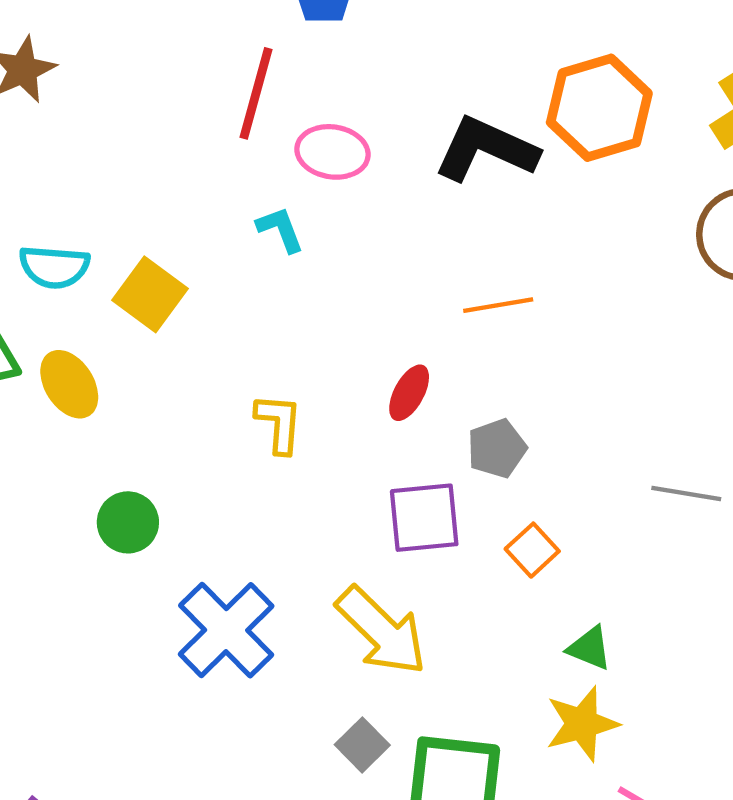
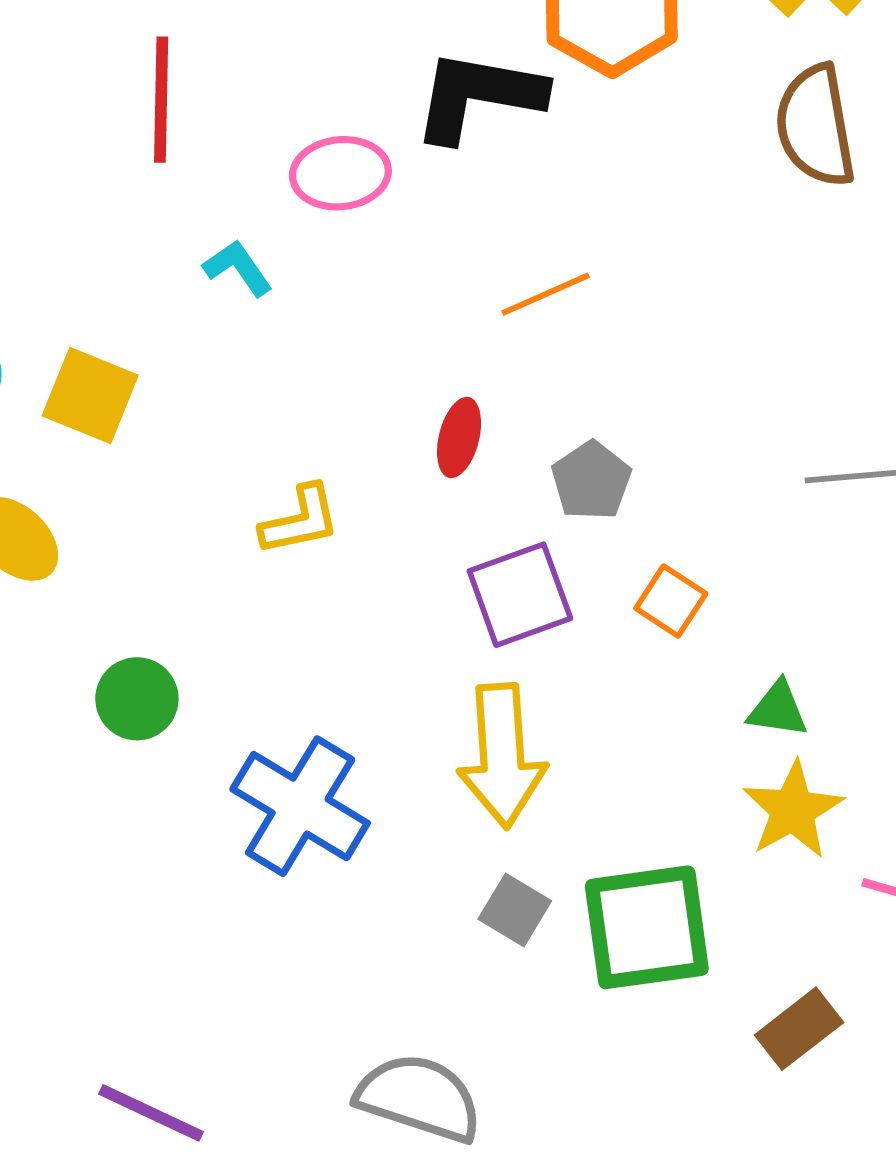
pink ellipse: (332, 152) -> (340, 173), moved
yellow L-shape: (279, 423) -> (300, 520), turned 88
yellow arrow: (381, 631) -> (502, 756), turned 56

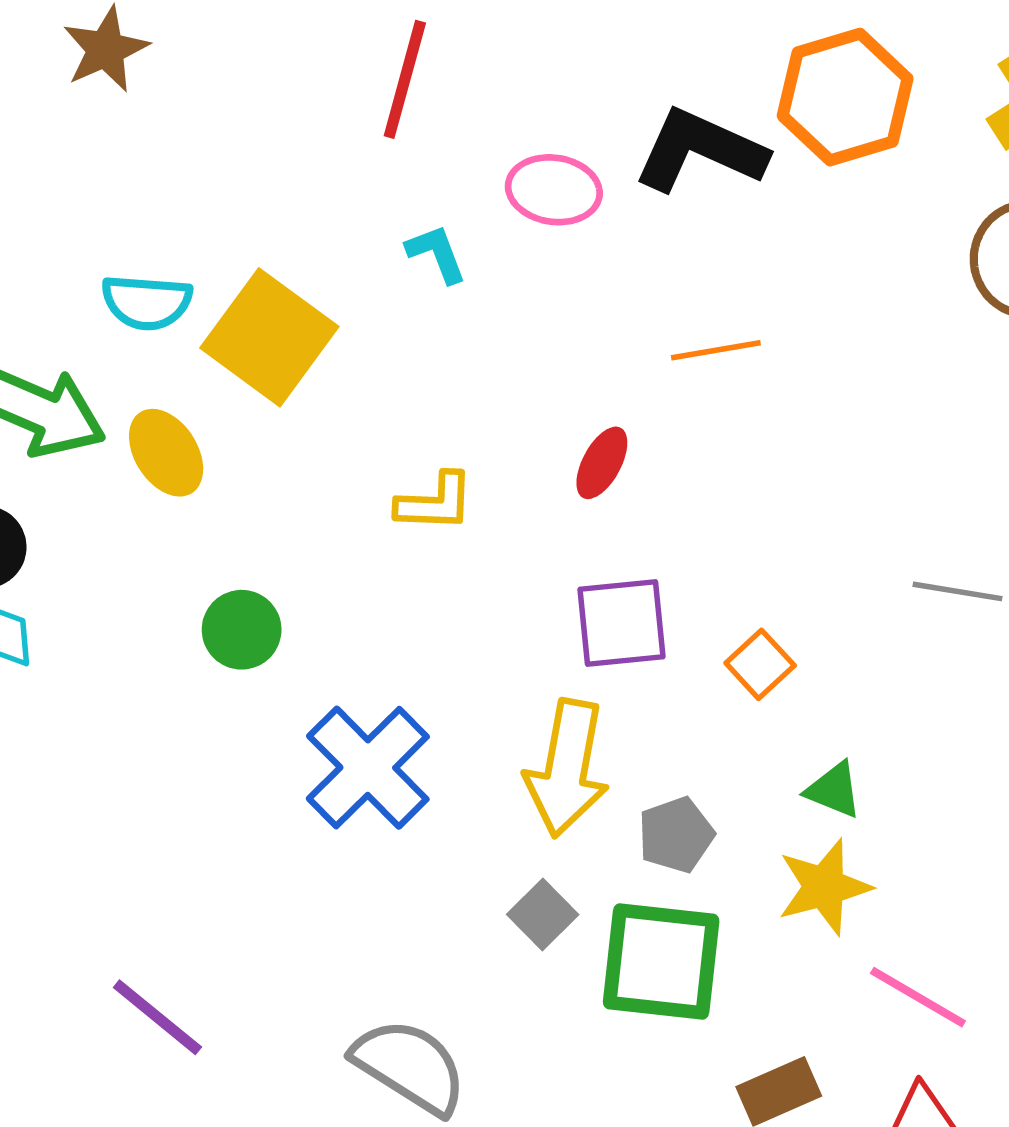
yellow square: (90, 396) -> (269, 337), size x1.4
gray pentagon: (591, 481) -> (676, 835), moved

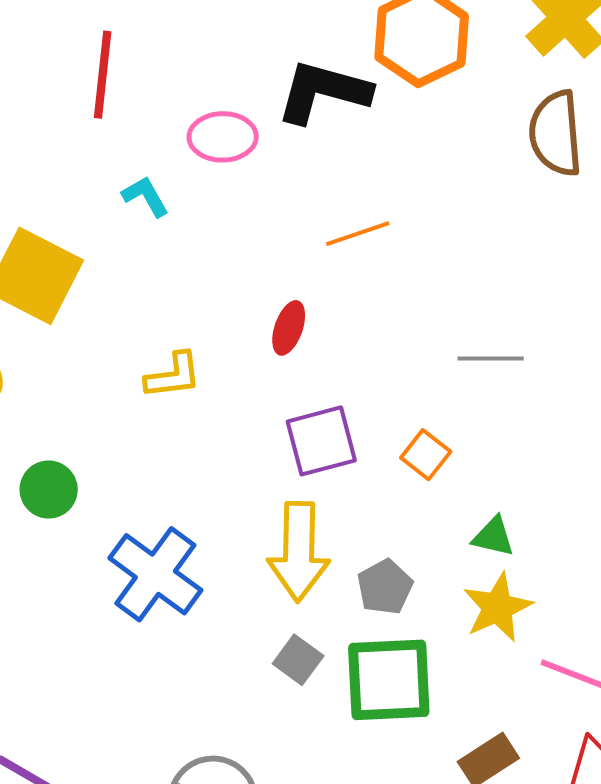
gray line: (957, 591) -> (491, 359), moved

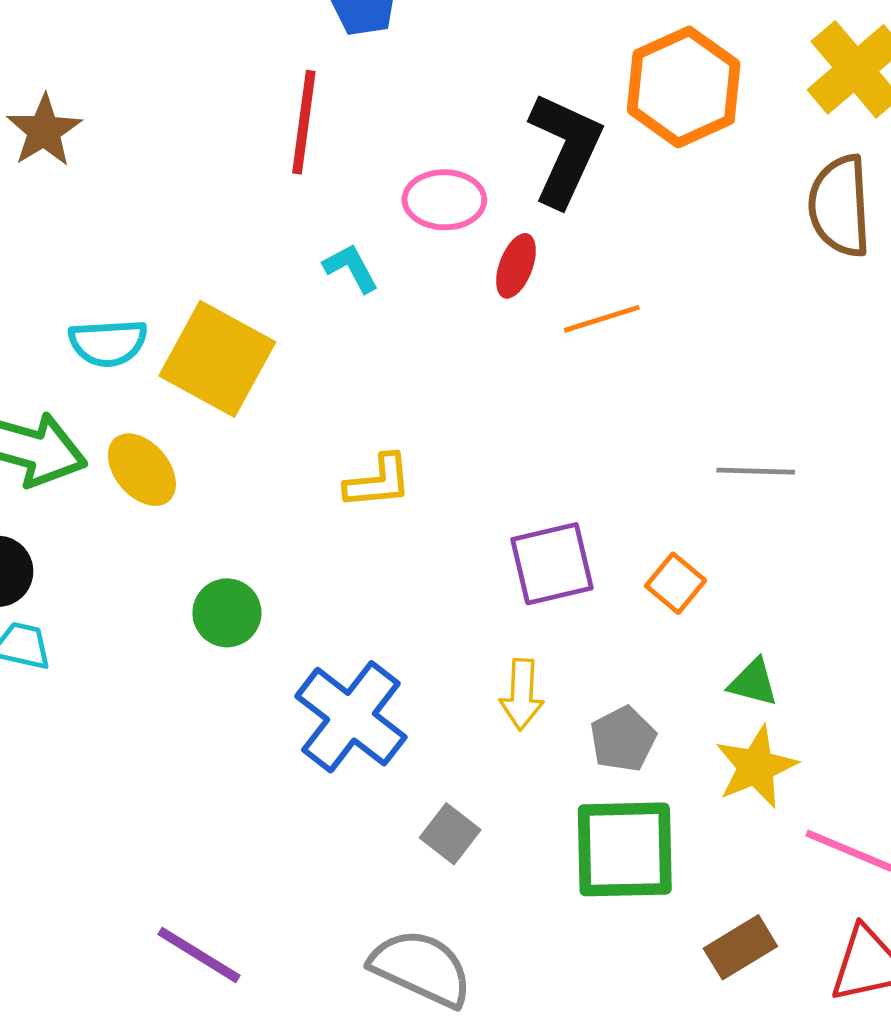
black L-shape: (323, 92) -> (565, 149), turned 98
red ellipse: (289, 328) -> (516, 266), moved
yellow arrow: (299, 552) -> (522, 694), size x0.6
gray square: (298, 660) -> (450, 834), moved

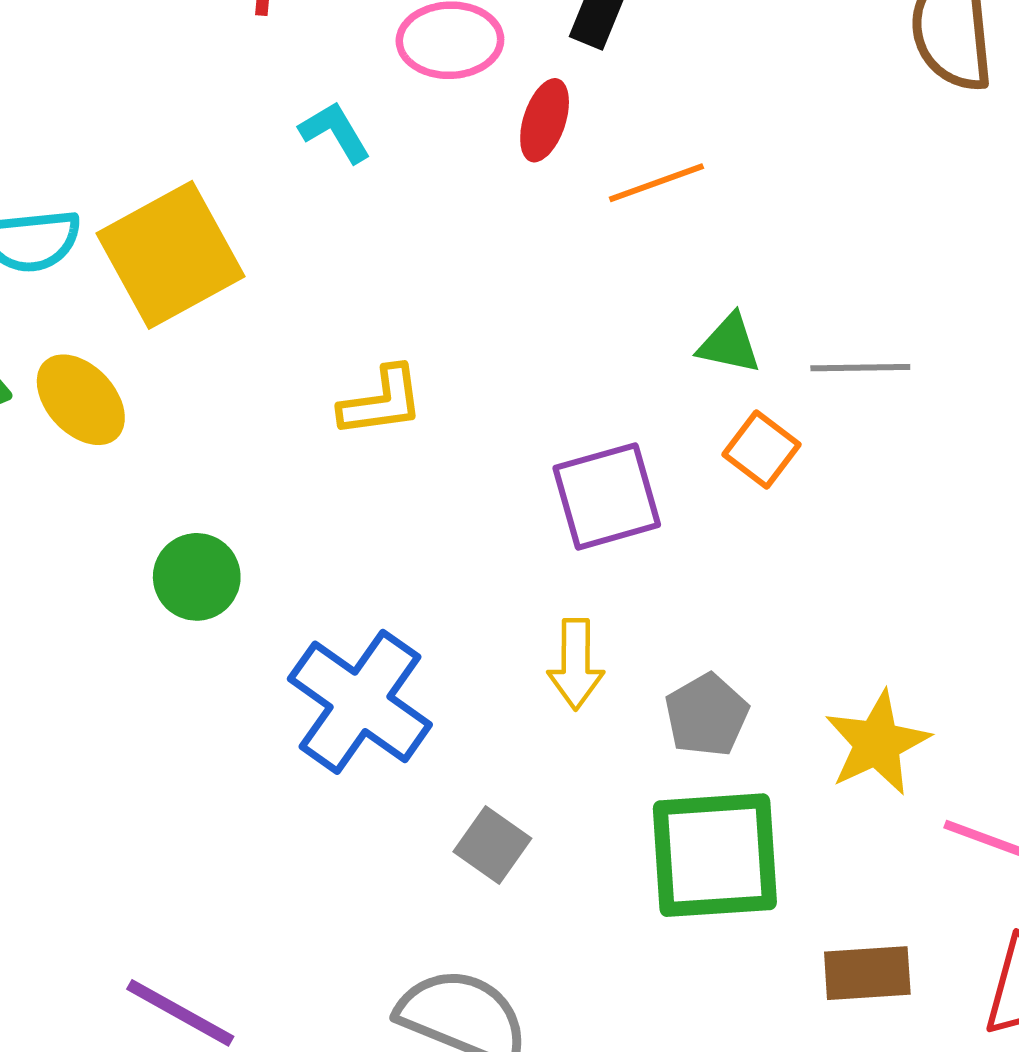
yellow square: (217, 359) -> (170, 255), turned 35
orange square: (676, 583) -> (762, 450), moved
green triangle: (753, 683) -> (729, 344), moved
brown rectangle: (740, 947) -> (867, 973), turned 30

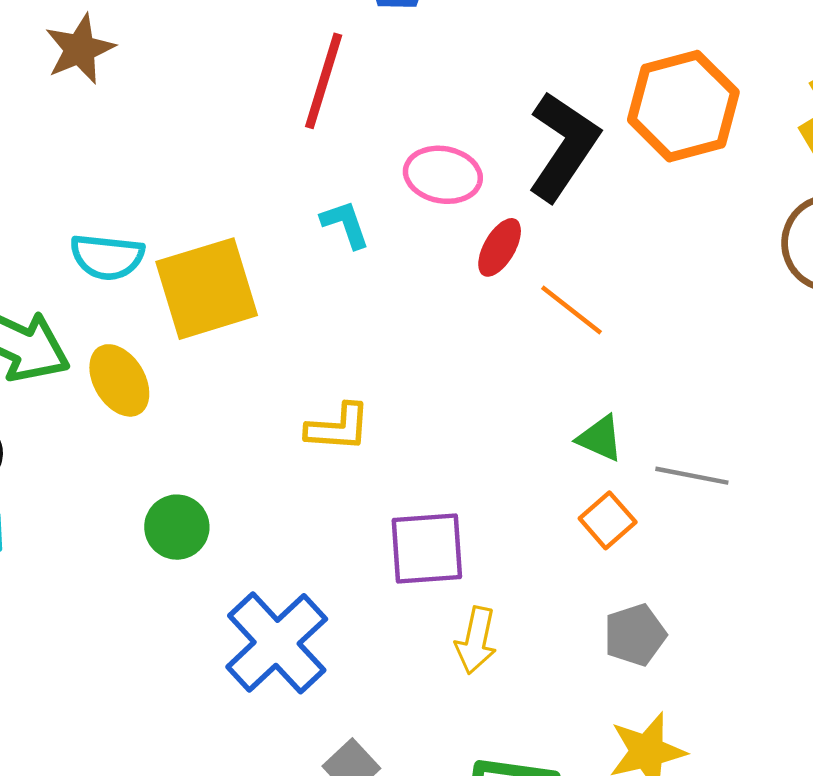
orange line: (656, 183) -> (572, 310), turned 46
purple square: (607, 496) -> (427, 548), moved
yellow arrow: (576, 664) -> (476, 640), moved
gray pentagon: (707, 715) -> (635, 635), moved

